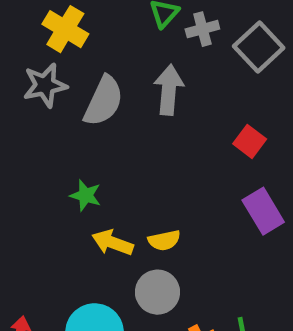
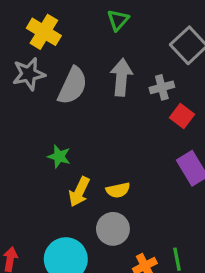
gray cross: (202, 29) -> (162, 87), moved
yellow arrow: (113, 243) -> (79, 192), turned -84

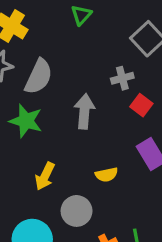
gray arrow: (121, 77) -> (84, 111), moved
green star: (59, 156) -> (26, 121), moved, size x1.5
yellow semicircle: (118, 190) -> (107, 175), moved

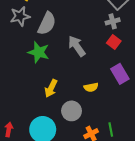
gray cross: (122, 78) -> (113, 21), moved
gray arrow: (84, 111) -> (77, 46), turned -40

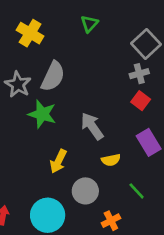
gray star: (20, 16) -> (18, 84), moved, turned -30
gray arrow: (77, 46) -> (92, 126), moved
green line: (111, 129) -> (137, 191), moved, turned -32

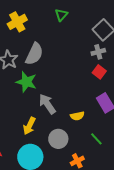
yellow cross: (30, 33) -> (17, 22), turned 30
gray arrow: (92, 126) -> (47, 104), moved
yellow arrow: (58, 161) -> (29, 126), moved

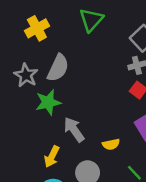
green triangle: (61, 15) -> (91, 20), size x1.5
green star: (26, 82) -> (48, 102), turned -30

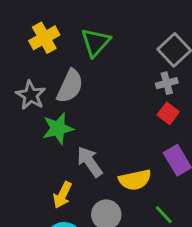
green triangle: (91, 20) -> (96, 42), moved
yellow semicircle: (111, 144) -> (135, 180), size x1.5

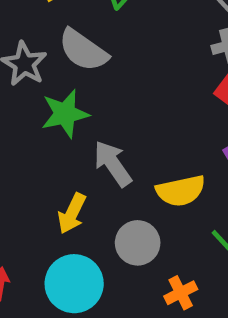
gray semicircle: (70, 86) -> (83, 50), turned 100

